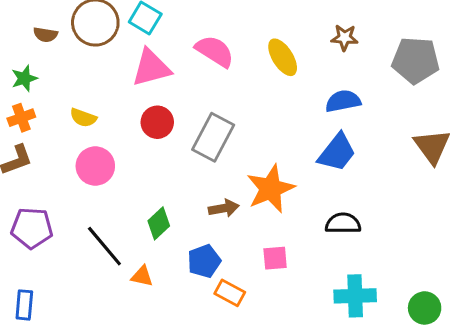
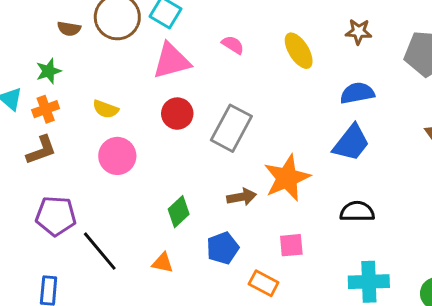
pink semicircle: (215, 51) -> (233, 45), size x0.6
black line: (104, 246) -> (100, 251), moved
orange rectangle: (230, 293) -> (264, 283), moved

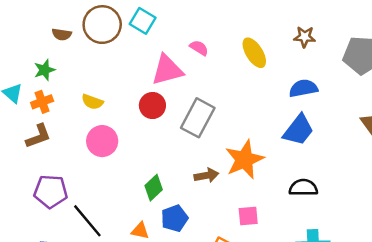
pink triangle: (171, 61) -> (167, 70), moved
blue pentagon: (223, 248) -> (175, 218), moved

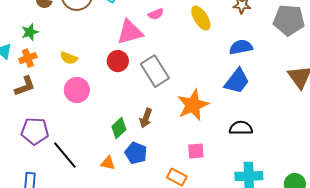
pink semicircle: (199, 48) -> (156, 14), turned 126
gray rectangle: (198, 118) -> (155, 71), turned -60
brown arrow: (206, 175) -> (146, 118), moved, turned 120
blue pentagon: (175, 218) -> (136, 153), turned -30

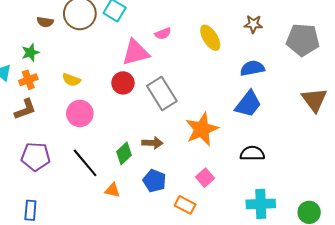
brown arrow: (146, 118) -> (152, 143), turned -108
pink square: (196, 151) -> (205, 178), turned -36
blue pentagon: (136, 153) -> (155, 181), moved
black line: (65, 155) -> (85, 163), moved

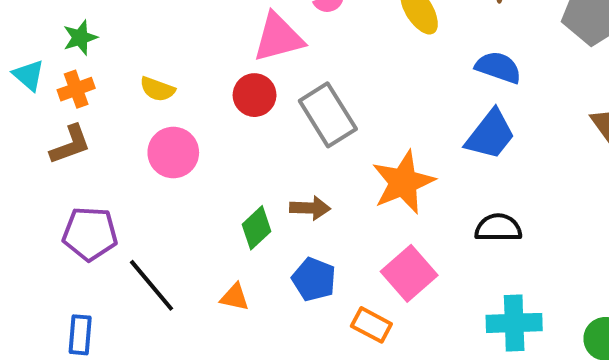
blue semicircle: (252, 68) -> (498, 67), turned 30
black line: (85, 163) -> (151, 285), moved
pink square: (205, 178) -> (409, 273), size x1.5

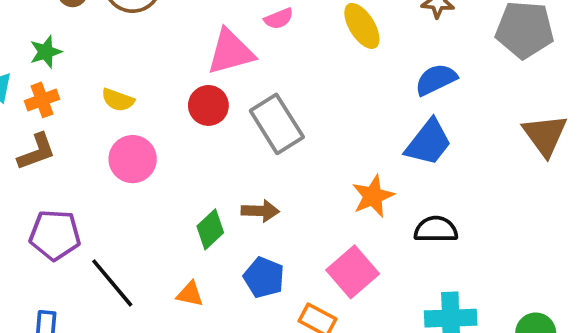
blue semicircle: (498, 67) -> (436, 80), turned -45
orange star: (403, 182) -> (373, 196), moved, size x0.7

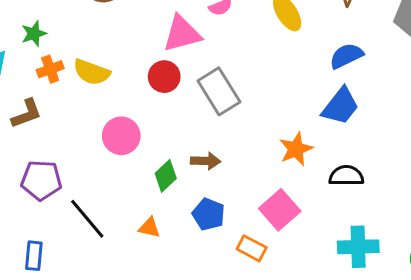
orange cross: (42, 100) -> (50, 69), moved
yellow semicircle: (118, 100) -> (92, 72), size x1.4
pink circle: (133, 159) -> (121, 136), moved

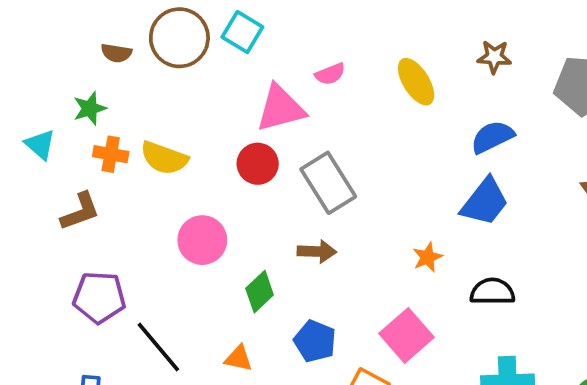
orange cross: (50, 69) -> (111, 154), turned 30
orange star: (296, 149) -> (427, 257), size x0.7
brown arrow: (206, 161) -> (317, 252), moved

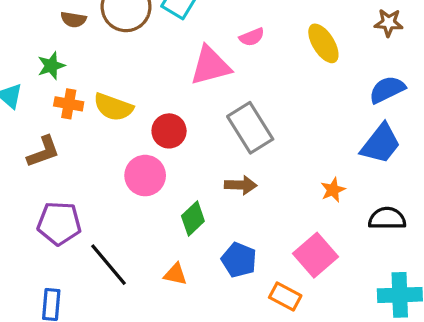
red circle: (258, 164) -> (169, 131), moved

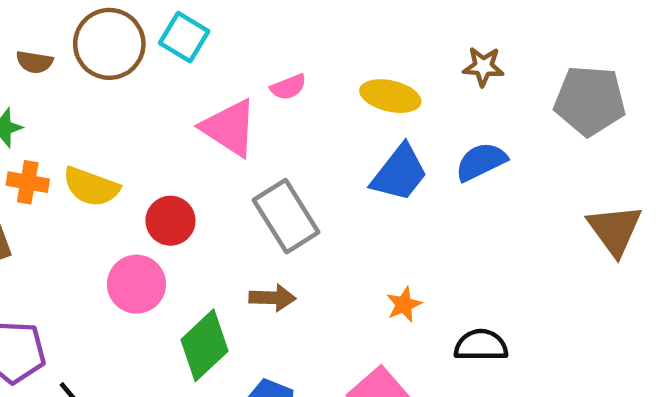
yellow ellipse: (323, 43) -> (390, 96), turned -45
pink triangle: (210, 66) -> (229, 128), turned 48
blue trapezoid: (381, 144) -> (399, 173), moved
green diamond: (193, 218) -> (204, 345), size x1.4

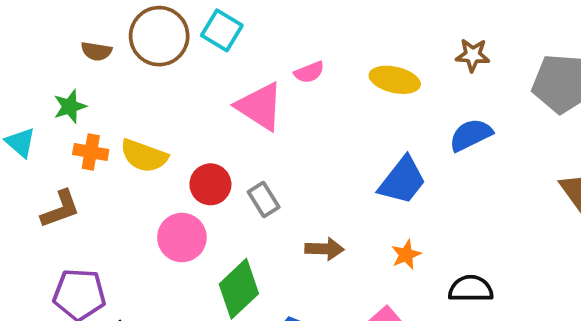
blue trapezoid: (399, 173) -> (402, 181), moved
gray rectangle: (286, 216) -> (264, 200), moved, size x0.6
brown arrow: (272, 298) -> (324, 249), moved

